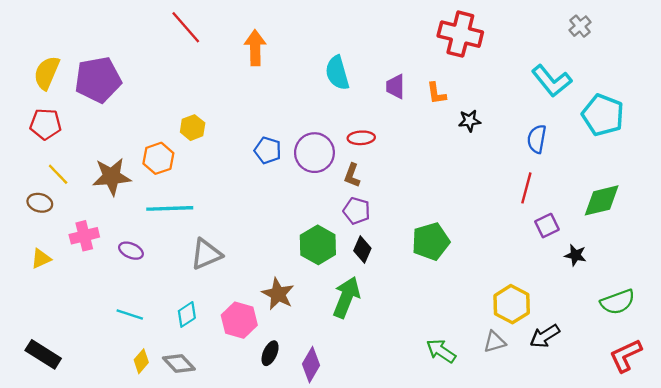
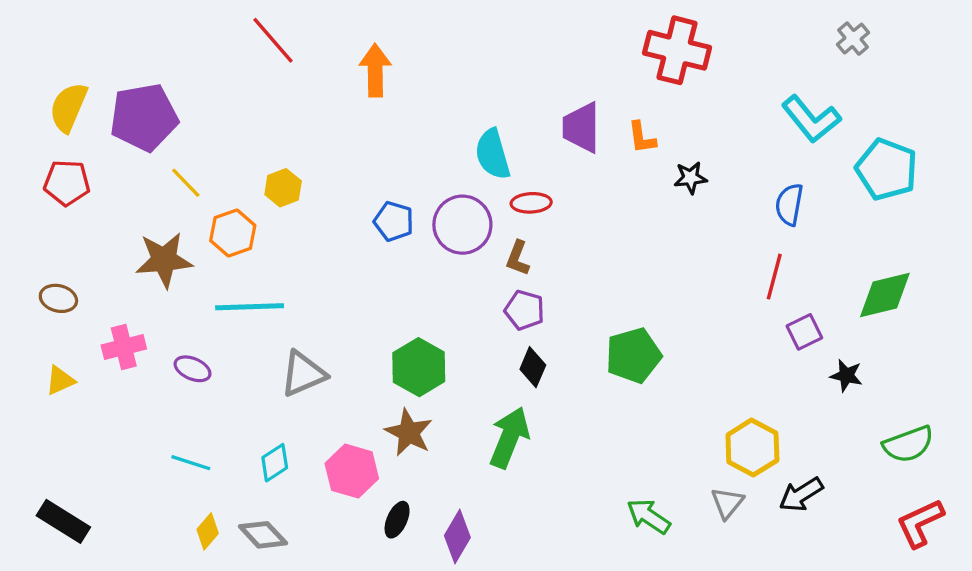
cyan semicircle: (337, 73) -> (493, 154), moved
purple trapezoid: (395, 87) -> (581, 127), size x1.4
yellow line: (58, 174) -> (186, 183), moved
green hexagon: (318, 245) -> (419, 367), moved
gray triangle: (495, 342) -> (727, 503), turned -35

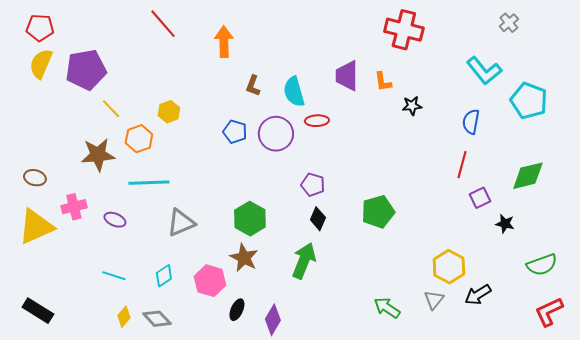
red pentagon: (67, 183) -> (40, 28), moved
brown L-shape: (518, 258) -> (253, 86), moved
yellow triangle: (60, 381) -> (36, 227), size x2.0

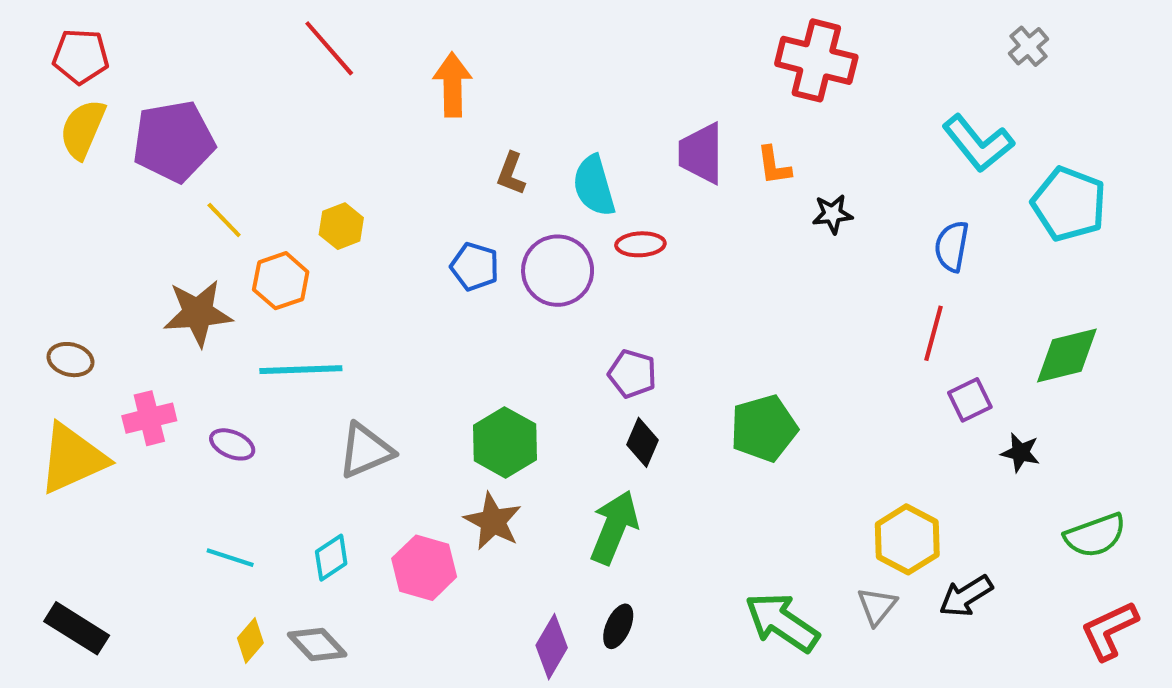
green arrow: (387, 308) -> (782, 622), size x1.4
black ellipse: (237, 310) -> (618, 626), moved

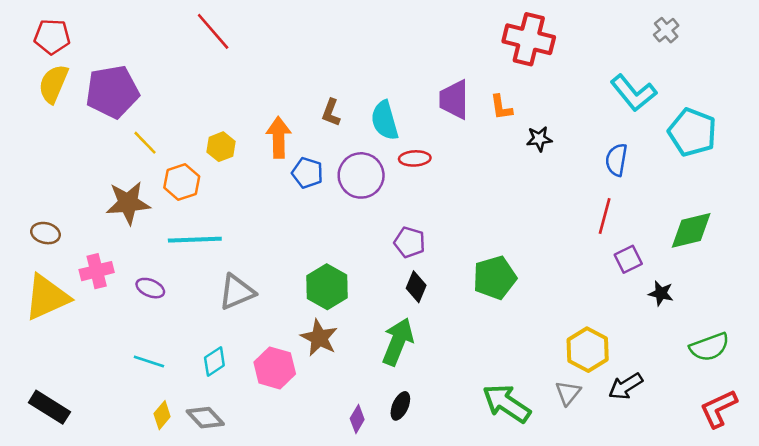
orange arrow: (452, 85) -> (279, 137), moved
purple diamond: (552, 647) -> (357, 419), size x0.7

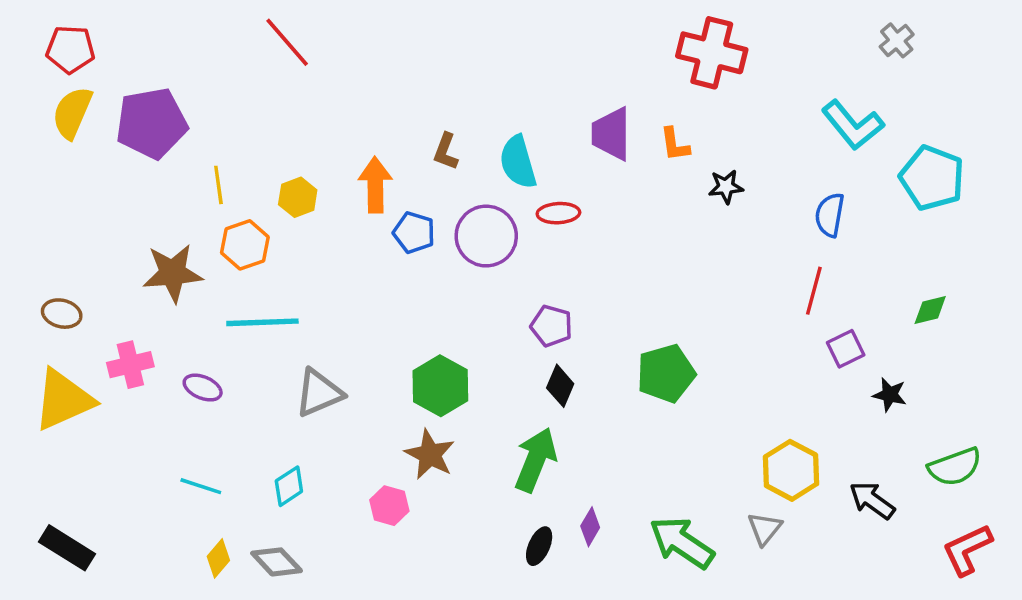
yellow line: (145, 143) -> (218, 185), moved, turned 36
green diamond: (691, 230) -> (930, 310), size x0.6
pink hexagon: (275, 368) -> (389, 506), moved, size x0.7
black arrow: (626, 386) -> (872, 500), moved, turned 68
purple diamond: (357, 419) -> (590, 527), moved

